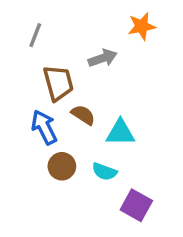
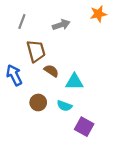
orange star: (142, 26) -> (98, 14), moved
gray arrow: (103, 58) -> (61, 25), moved
blue arrow: (44, 127) -> (14, 75), moved

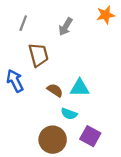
gray arrow: (61, 25) -> (66, 27), turned 140
brown semicircle: (51, 71) -> (55, 90), moved
brown circle: (38, 102) -> (53, 140), moved, size x1.5

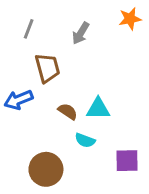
blue arrow: (15, 81) -> (18, 100), turned -85
purple square: (90, 136) -> (127, 161), moved, turned -30
brown circle: (53, 140) -> (46, 169), moved

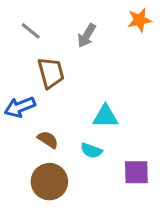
gray line: (29, 29) -> (31, 31), turned -72
brown semicircle: (68, 111) -> (48, 140), moved

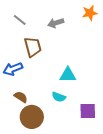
gray arrow: (87, 36) -> (56, 23), turned 42
brown semicircle: (48, 140) -> (21, 97), moved

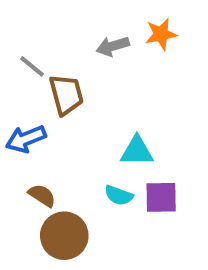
orange star: (90, 13) -> (161, 34), moved
gray line: (20, 20) -> (32, 66), moved
purple square: (88, 111) -> (161, 197), moved

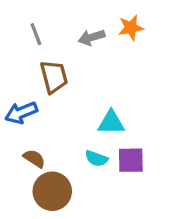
gray line: (32, 66) -> (36, 34), moved, turned 30

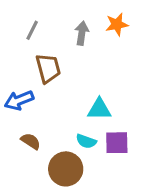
gray line: (36, 34) -> (32, 30), turned 48
gray arrow: (92, 37) -> (82, 33), turned 115
brown circle: (52, 191) -> (66, 169), moved

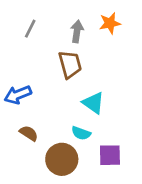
brown trapezoid: (48, 68) -> (70, 64), moved
cyan triangle: (99, 109) -> (93, 103), turned 35
purple square: (117, 143) -> (110, 155), moved

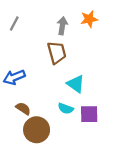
gray line: (30, 29) -> (14, 23), moved
purple square: (110, 155) -> (89, 114), moved
brown circle: (62, 159) -> (37, 130), moved

